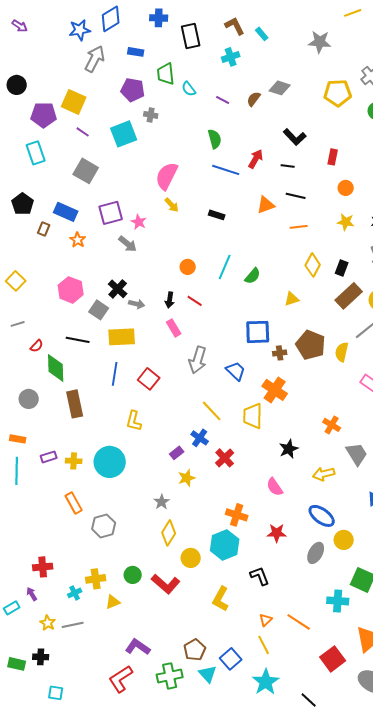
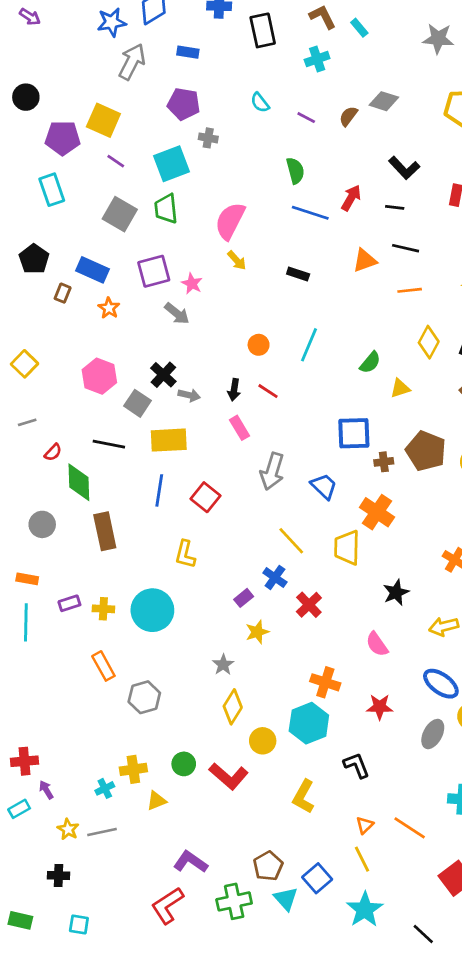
green trapezoid: (166, 74) -> (166, 209), moved
green semicircle: (253, 276) -> (370, 362), moved
red cross: (43, 567) -> (24, 761), moved
green rectangle: (17, 664) -> (20, 920), moved

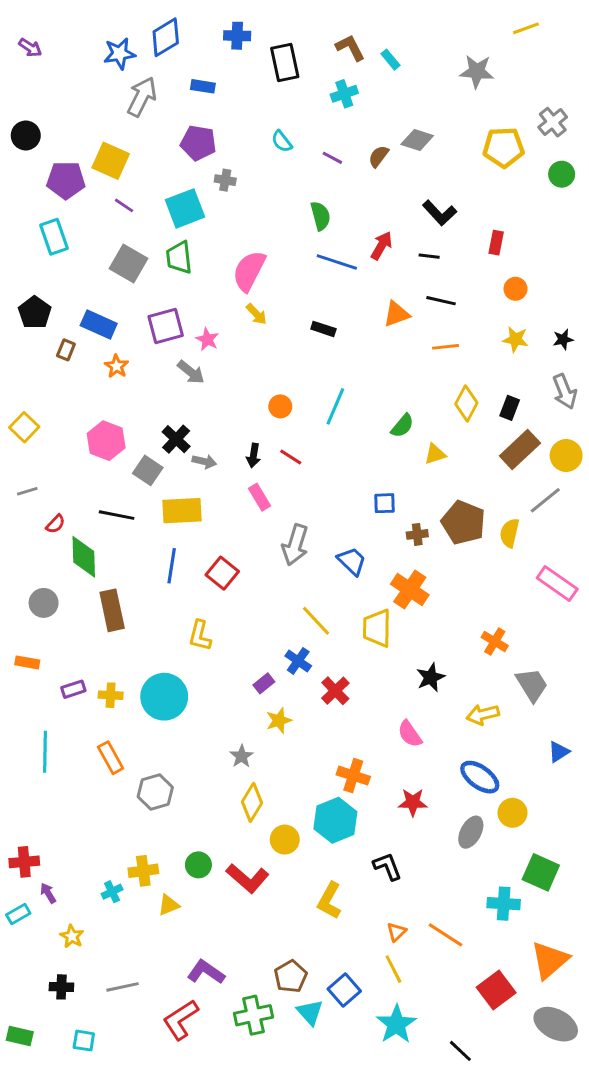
blue square: (354, 433) -> (384, 503), size x0.6
cyan line: (26, 622) -> (45, 752), moved
gray line: (102, 832) -> (122, 987), moved

